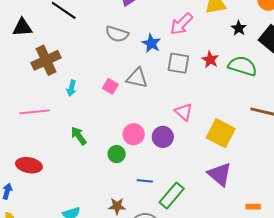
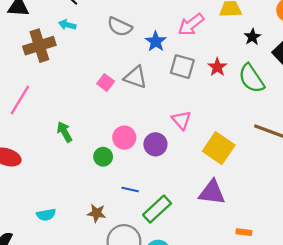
green semicircle: (243, 66) -> (251, 78), turned -148
cyan arrow: (71, 88) -> (67, 25), moved, turned 84
pink line: (34, 112) -> (20, 100), turned -60
purple triangle: (220, 174) -> (212, 192), turned -40

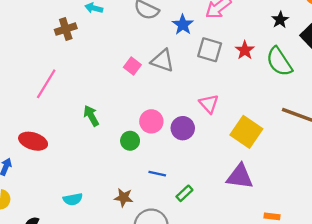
brown cross: (39, 46) -> (66, 29), size x0.7
green rectangle: (157, 209) -> (184, 193), size x0.6

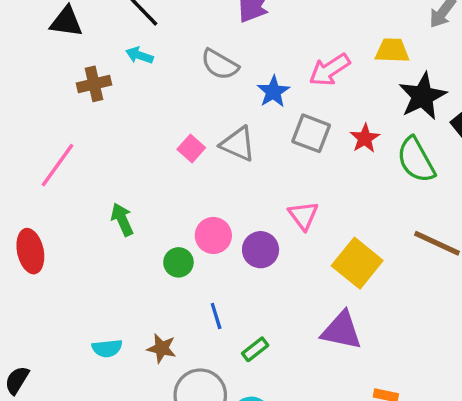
black star: (280, 20) -> (423, 96), size x1.8
red ellipse: (33, 141) -> (30, 251), turned 56
blue line: (157, 174) -> (216, 316), turned 56
cyan semicircle: (73, 199) -> (107, 348), moved

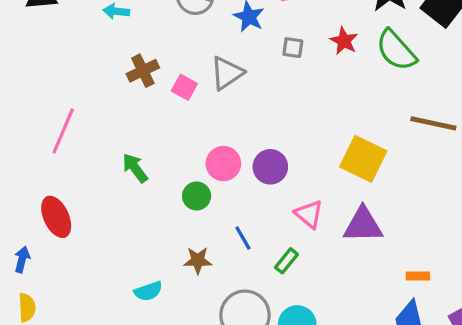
brown cross: (94, 84) -> (143, 71), moved
gray square: (311, 133) -> (293, 48), size x0.6
gray triangle: (238, 144) -> (227, 73), turned -45
pink triangle: (303, 216) -> (309, 214), moved
brown star: (162, 348) -> (198, 260), moved

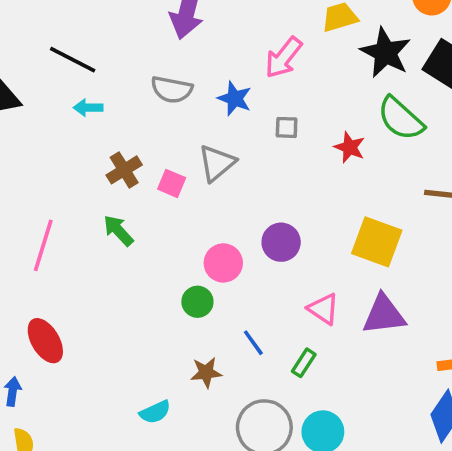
red star: (344, 41) -> (350, 147), moved
purple circle: (270, 167) -> (281, 242), moved
green arrow: (135, 168) -> (118, 231), moved

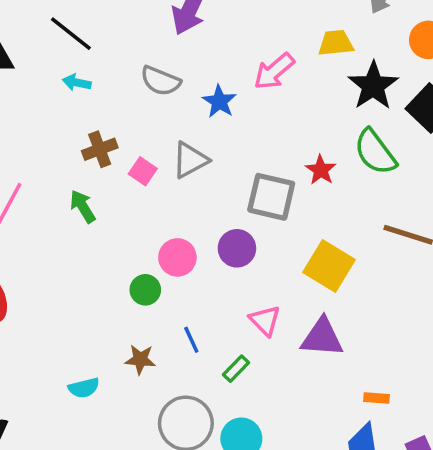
gray square: (287, 127) -> (271, 197), moved, size x2.0

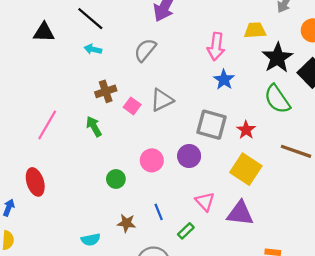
pink arrow: (274, 71) -> (216, 47), turned -44
gray semicircle: (161, 81) -> (145, 50), turned 105
blue star: (219, 101) -> (224, 80), moved
red star: (321, 170) -> (246, 130), moved
green circle: (145, 290) -> (116, 179), moved

